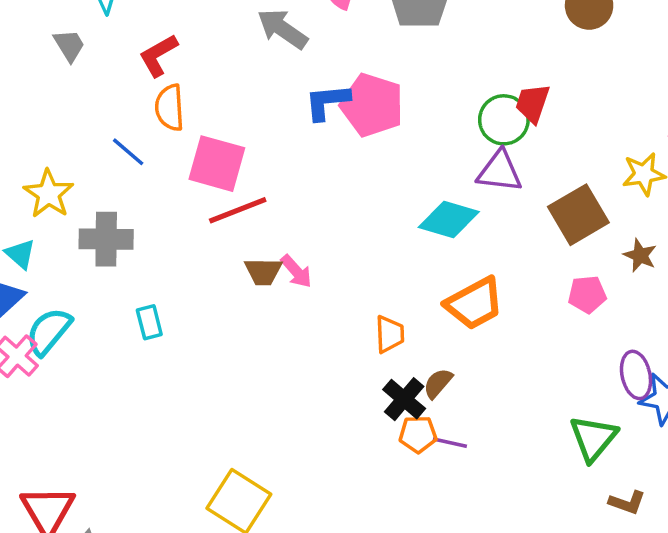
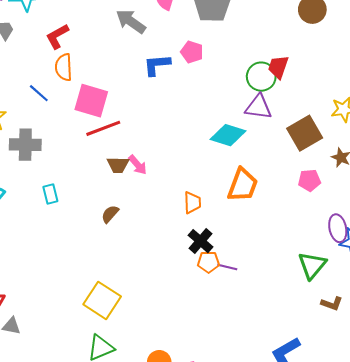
pink pentagon: (372, 105) -> (192, 52), moved, size x0.6
orange trapezoid: (474, 303) -> (243, 185), turned -42
brown semicircle: (438, 383) -> (110, 214), moved

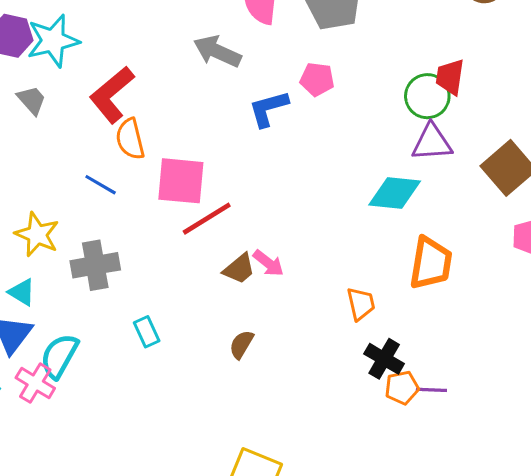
red L-shape: (57, 36) -> (112, 95), size x1.4
brown trapezoid: (118, 165) -> (239, 269), turned -30

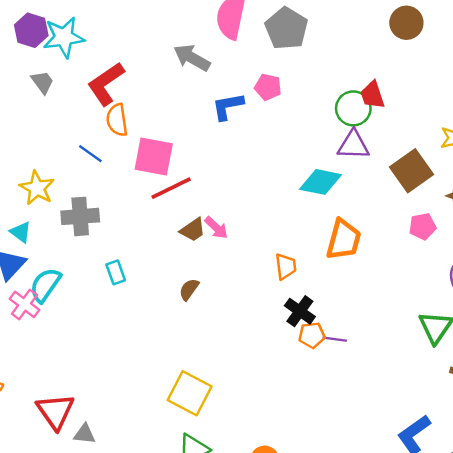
red trapezoid: (450, 77) -> (372, 95), turned -32

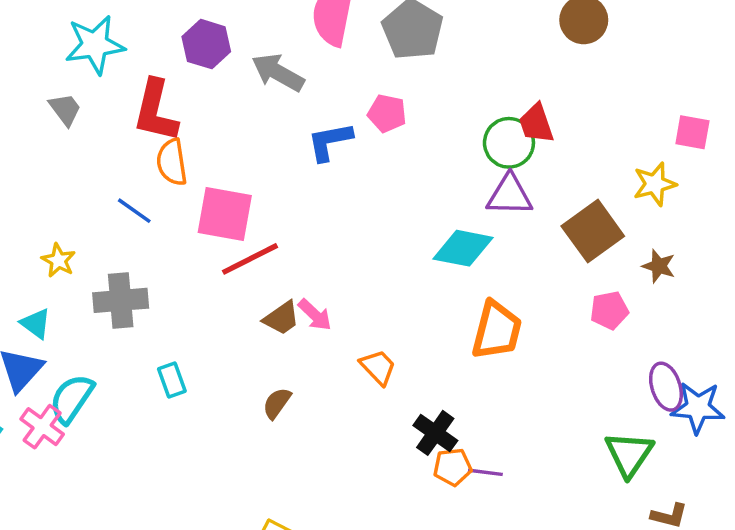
purple hexagon: (31, 30) -> (206, 44), moved
red L-shape: (106, 84) -> (156, 111), turned -42
yellow star: (37, 188) -> (58, 260), size x0.7
orange trapezoid: (286, 266) -> (378, 367), moved, turned -36

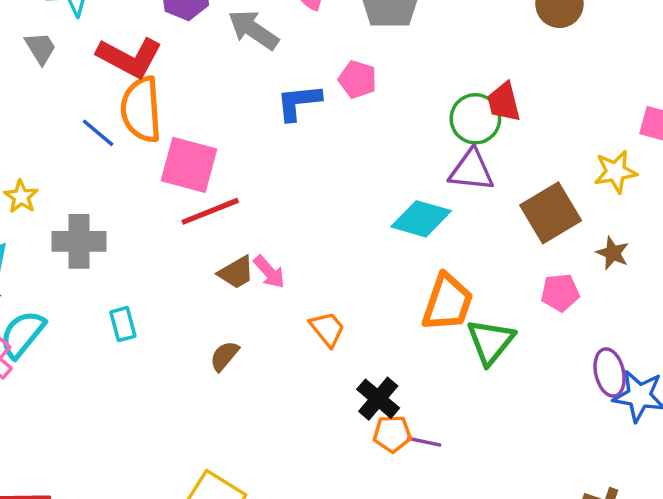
red L-shape: (156, 111) -> (130, 57), turned -80
orange semicircle: (172, 162) -> (141, 109), size x1.4
blue line: (134, 211) -> (98, 133), moved
green triangle: (629, 454) -> (491, 342), moved

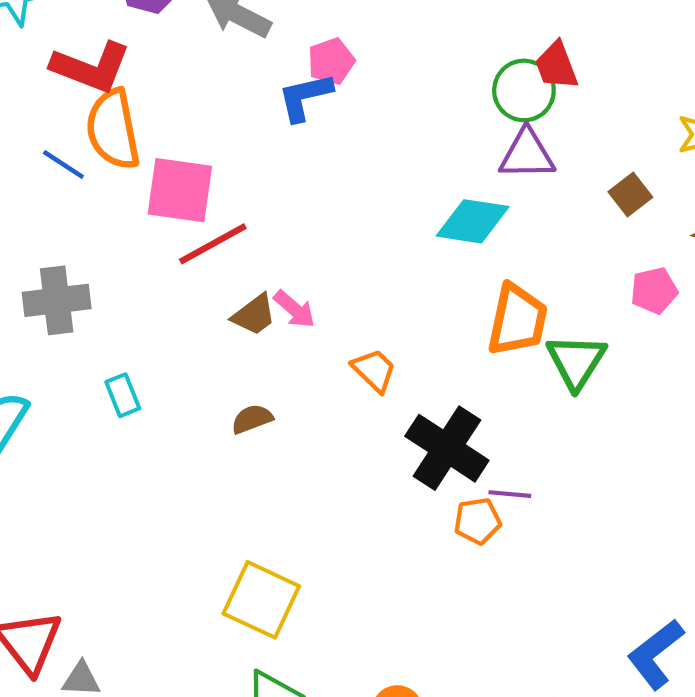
pink pentagon: (358, 79) -> (331, 61), moved, turned -30
brown square: (551, 213) -> (630, 195), size x0.6
brown semicircle: (224, 356) -> (252, 419), turned 36
black cross: (378, 399) -> (447, 448), size x1.5
orange pentagon: (392, 434) -> (477, 521), moved

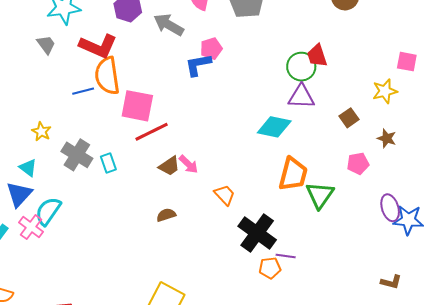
blue line: (63, 165) -> (83, 91), turned -50
gray cross: (57, 300) -> (77, 155), turned 36
cyan rectangle: (123, 395) -> (108, 163), moved

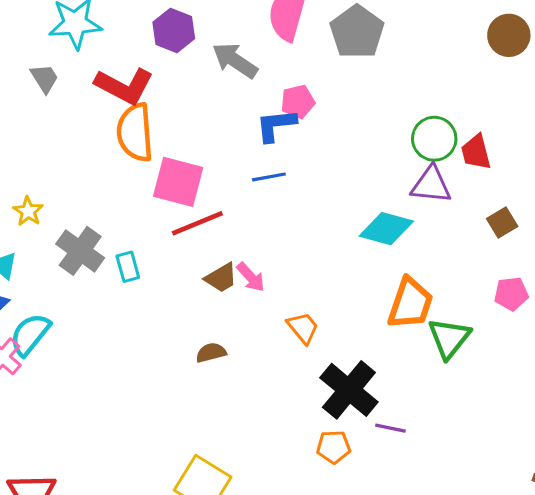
red trapezoid: (317, 56) -> (476, 152), moved
blue line: (83, 91) -> (269, 177), moved
orange pentagon: (270, 268) -> (333, 447), moved

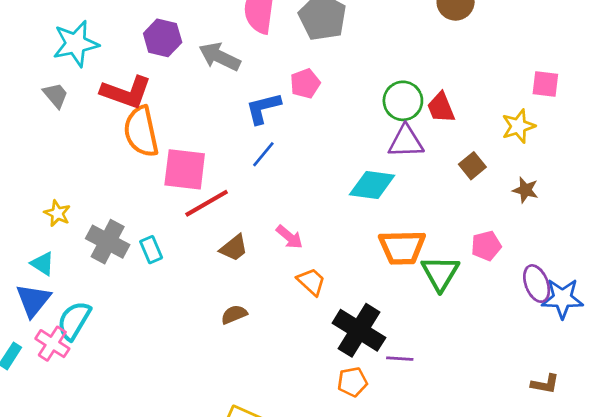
pink pentagon: (298, 102) -> (305, 84), moved
blue line: (269, 177) -> (263, 154), turned -32
pink arrow: (251, 277) -> (289, 237), moved
pink pentagon: (511, 294) -> (486, 246), moved
orange trapezoid: (410, 303) -> (402, 247), turned 78

